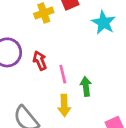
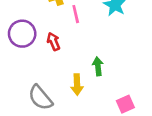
pink line: (63, 74) -> (76, 14), moved

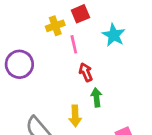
red arrow: (53, 41) -> (86, 72), moved

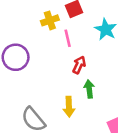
red arrow: (86, 72) -> (79, 65), turned 48

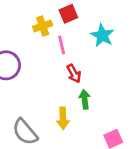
red arrow: (79, 65) -> (74, 73), turned 126

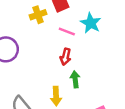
pink line: (62, 45) -> (67, 31), moved, turned -56
red arrow: (74, 73) -> (66, 57), turned 42

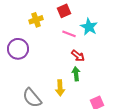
yellow cross: (38, 15) -> (36, 20), moved
red arrow: (66, 57) -> (78, 56), moved, turned -64

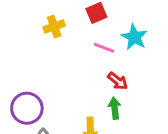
purple circle: (18, 49) -> (27, 108), moved

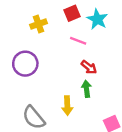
cyan star: (134, 37) -> (97, 19), moved
purple circle: (27, 108) -> (25, 64), moved

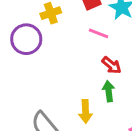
purple circle: (25, 64) -> (26, 39), moved

